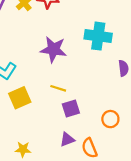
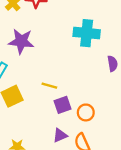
purple star: (53, 49) -> (21, 41), moved
orange circle: (110, 119) -> (86, 112), moved

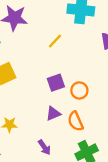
yellow line: (49, 86) -> (55, 41), moved, turned -63

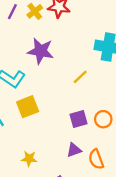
orange circle: (79, 90) -> (103, 119), moved

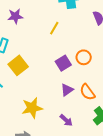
purple star: (41, 51) -> (15, 16), size x0.7
yellow star: (29, 159) -> (32, 108), size x1.5

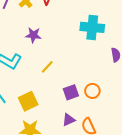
yellow line: (54, 28) -> (47, 67), moved
yellow square: (18, 65) -> (28, 101), moved

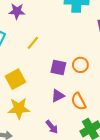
purple square: (71, 92) -> (58, 68), turned 35

